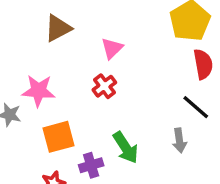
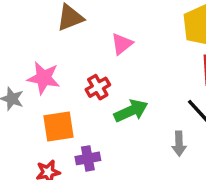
red cross: (104, 86) -> (98, 87), moved
green arrow: (126, 148) -> (131, 111), moved, turned -88

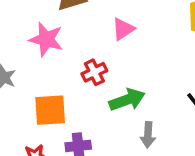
pink star: (44, 78) -> (46, 39), moved
gray arrow: (179, 144) -> (148, 135), moved

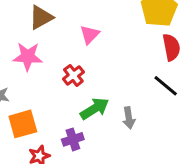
green arrow: (127, 100) -> (95, 109), moved
orange square: (50, 110) -> (23, 124), moved

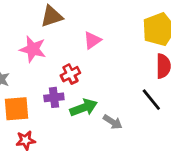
gray arrow: (129, 118) -> (113, 122), turned -60
purple cross: (73, 139) -> (54, 97), moved

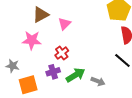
pink triangle: (92, 40) -> (64, 24), moved

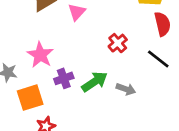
pink star: (32, 40) -> (40, 55), moved, turned 30
red cross: (62, 53) -> (118, 43), moved

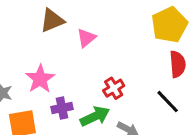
red cross: (118, 43) -> (114, 88), moved

